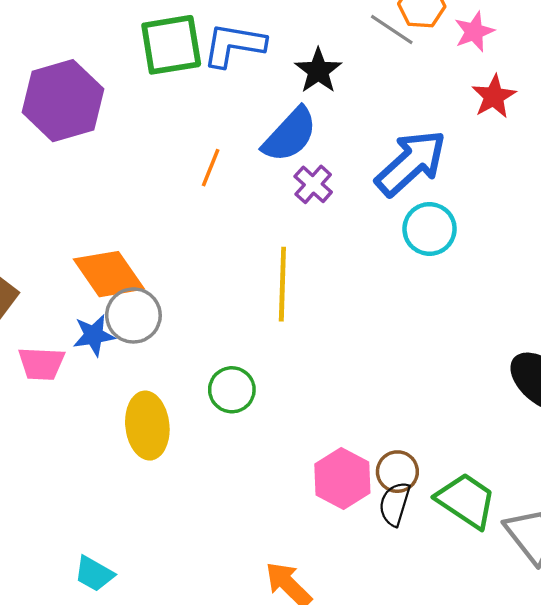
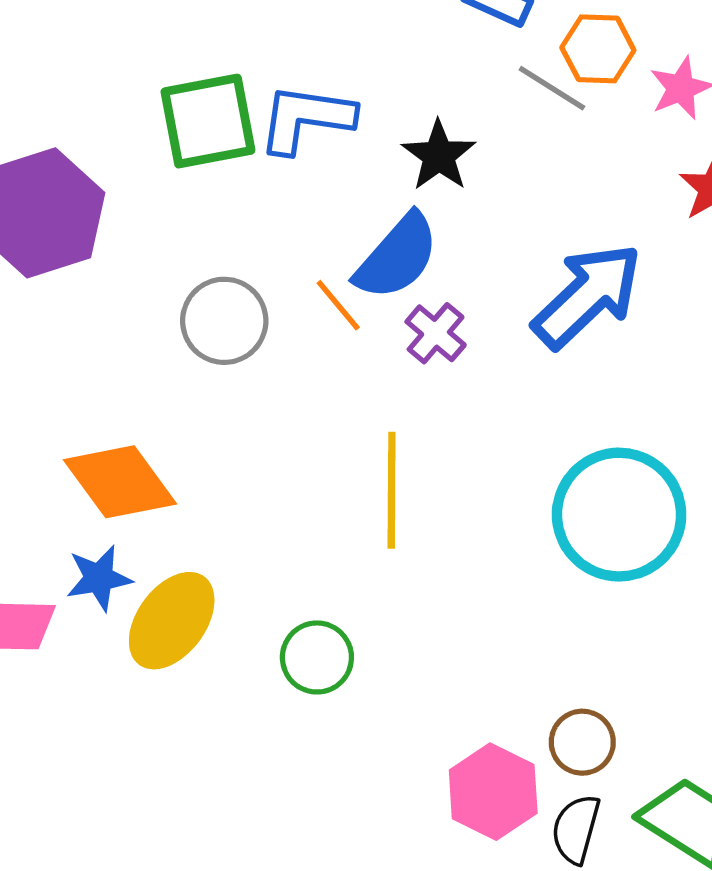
orange line: (211, 168) -> (338, 305), moved, turned -60
cyan circle: (430, 229) -> (619, 515), moved, size x1.6
gray circle: (133, 315) -> (224, 321), moved
yellow ellipse: (147, 426) -> (172, 621), moved, turned 44
brown circle: (397, 472) -> (582, 742), moved

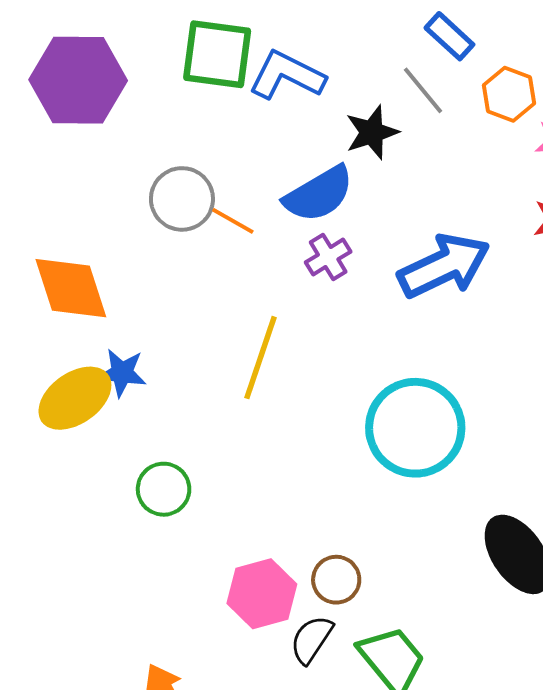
gray line: (552, 88) -> (423, 90), moved
orange line: (338, 305) -> (233, 221), moved, turned -39
blue star: (99, 578) -> (122, 373), moved
green circle: (317, 657) -> (164, 489), moved

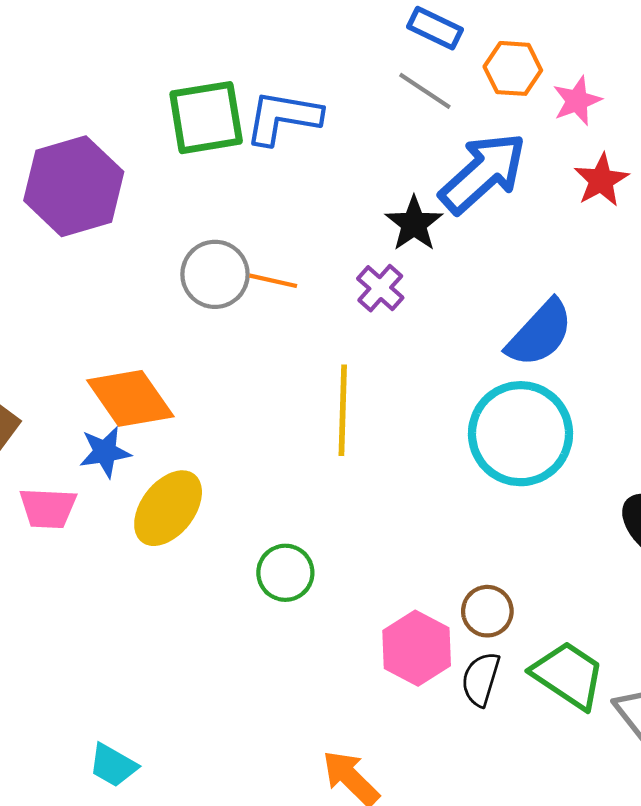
black star: (372, 132) -> (414, 224), moved
blue semicircle: (319, 194) -> (540, 333), moved
blue arrow: (444, 266) -> (483, 173), moved
blue star: (122, 373) -> (105, 452), moved

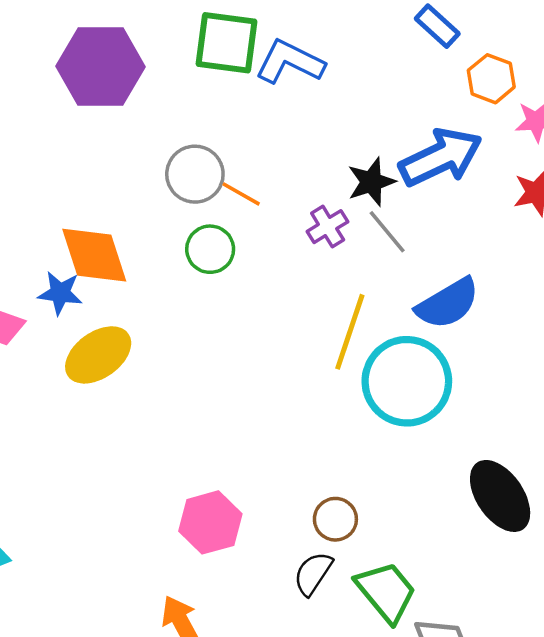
gray line: (425, 91) -> (387, 232), moved
yellow line: (343, 410) -> (350, 332), moved
green circle: (285, 573) -> (210, 249), moved
pink hexagon: (417, 648) -> (210, 522), moved

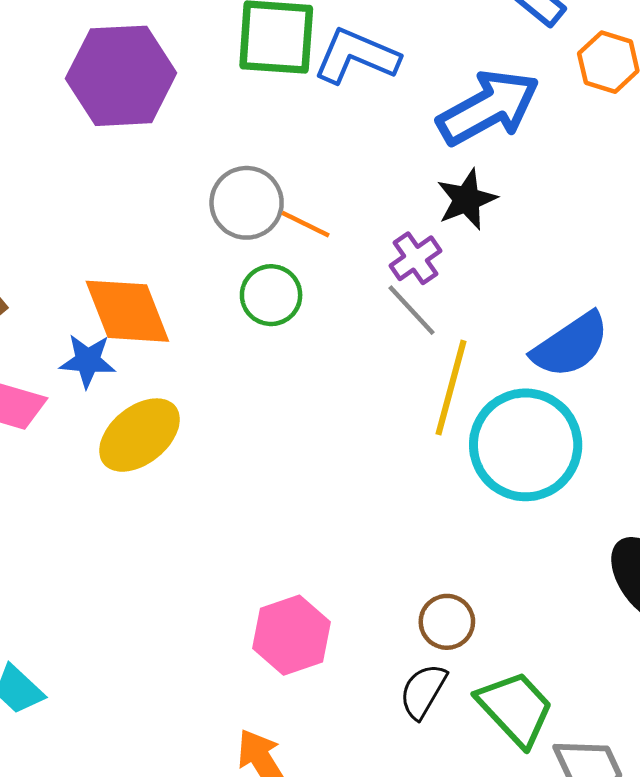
blue arrow: (441, 157) -> (488, 108), moved
gray line: (387, 232) -> (411, 310), moved

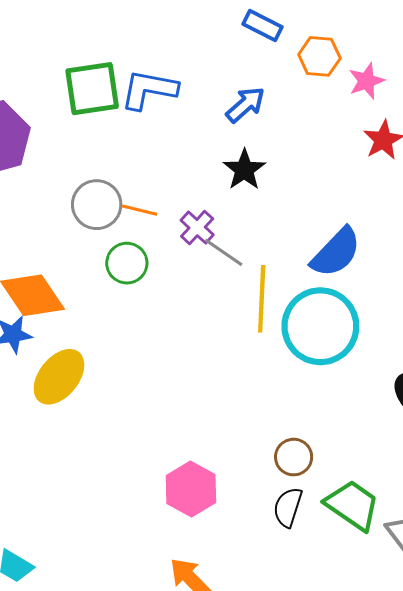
blue arrow: (488, 108) -> (245, 105), size x0.6
purple cross: (415, 258) -> (197, 228), moved

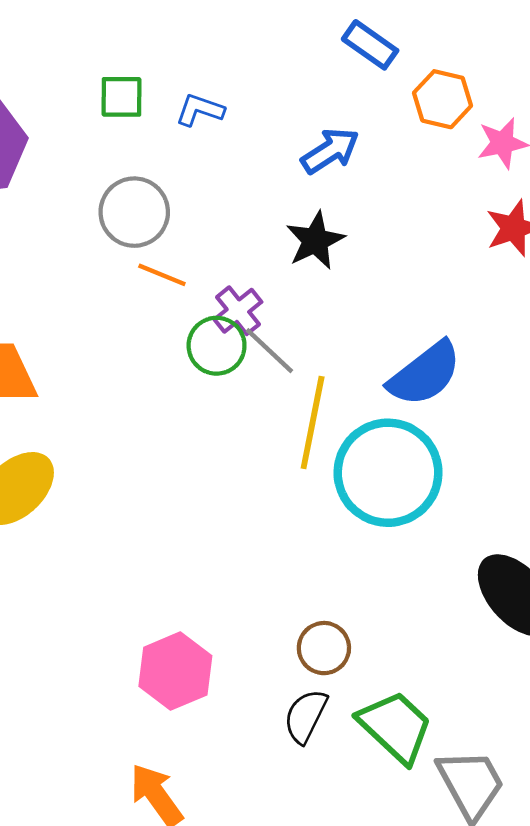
green square: (92, 89) -> (121, 97), size x0.6
blue L-shape: (149, 90) -> (200, 110), size x0.6
gray circle: (97, 205) -> (134, 212), moved
green circle: (127, 263) -> (217, 346), moved

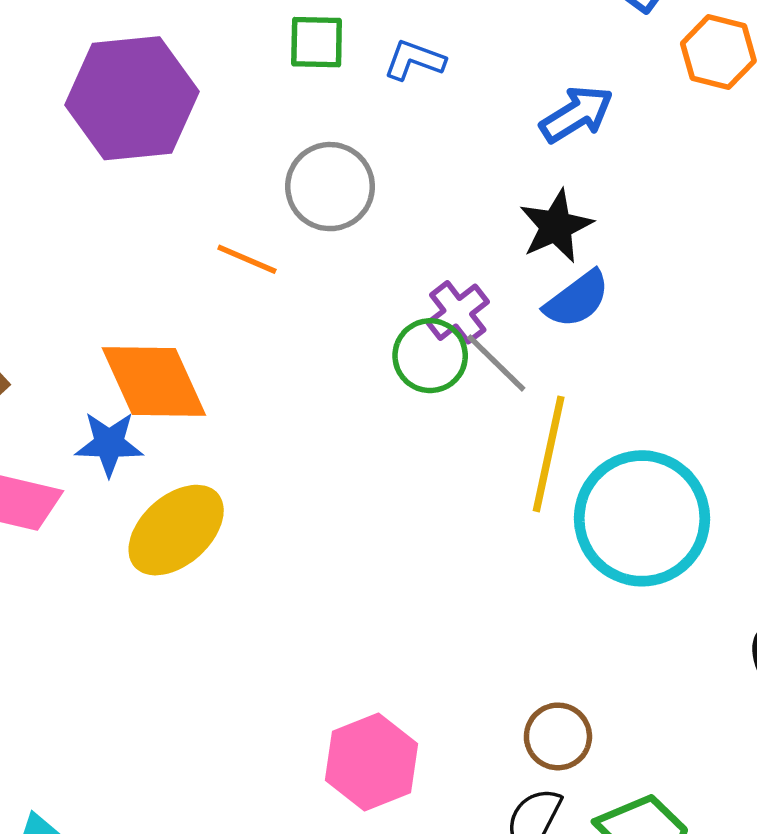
orange line: (162, 275) -> (247, 259), moved
blue semicircle: (425, 374) -> (577, 299), moved, size x0.7

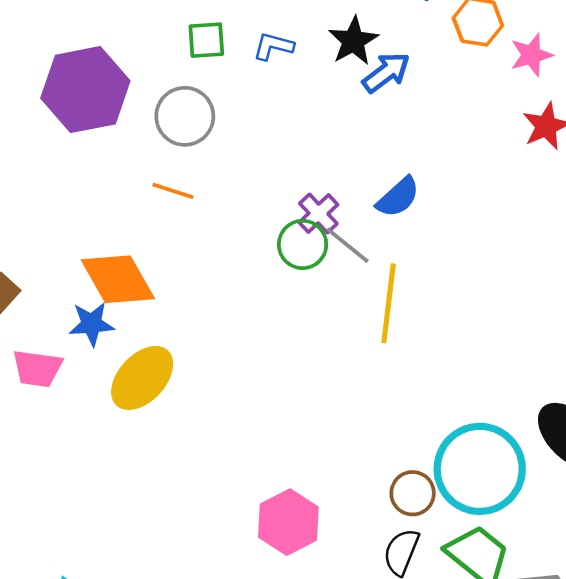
gray circle: (330, 187) -> (185, 116), moved
black star: (556, 226) -> (353, 41), moved
cyan circle: (642, 518) -> (480, 469), moved

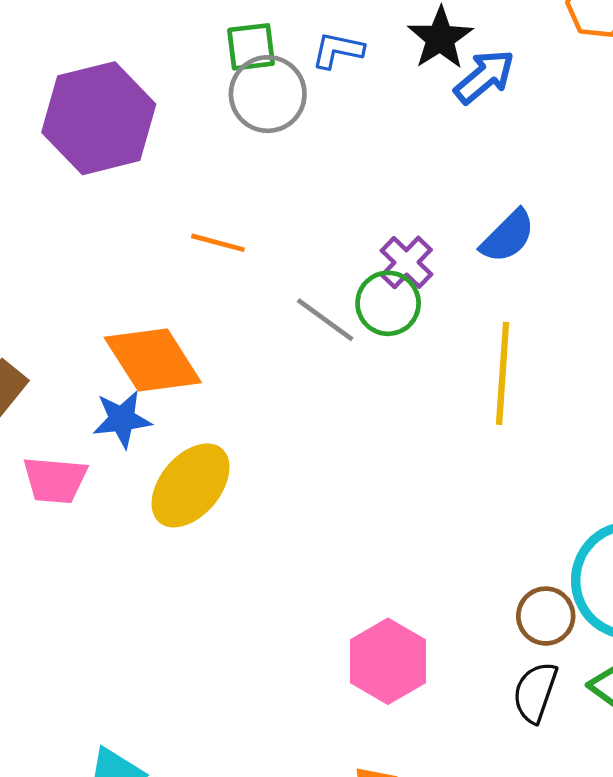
gray circle: (185, 116) -> (268, 94), moved
gray line: (348, 245) -> (325, 320), moved

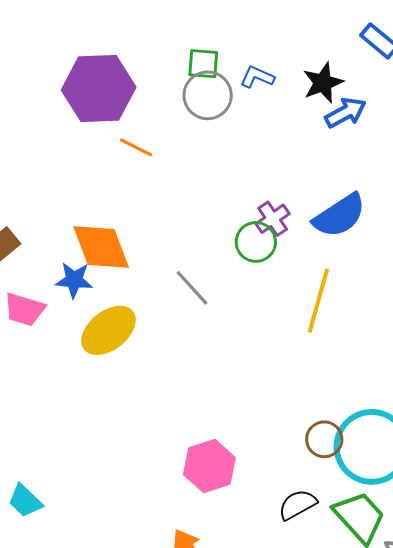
blue semicircle: (508, 236) -> (339, 216), size x1.4
orange line: (218, 243) -> (136, 147), moved
gray line: (325, 320) -> (192, 288), moved
brown circle: (546, 616) -> (324, 439), moved
black semicircle: (535, 692) -> (297, 505), turned 30

